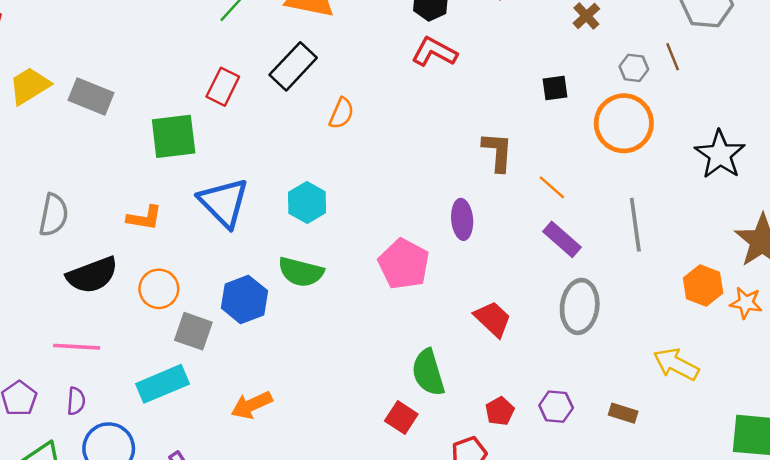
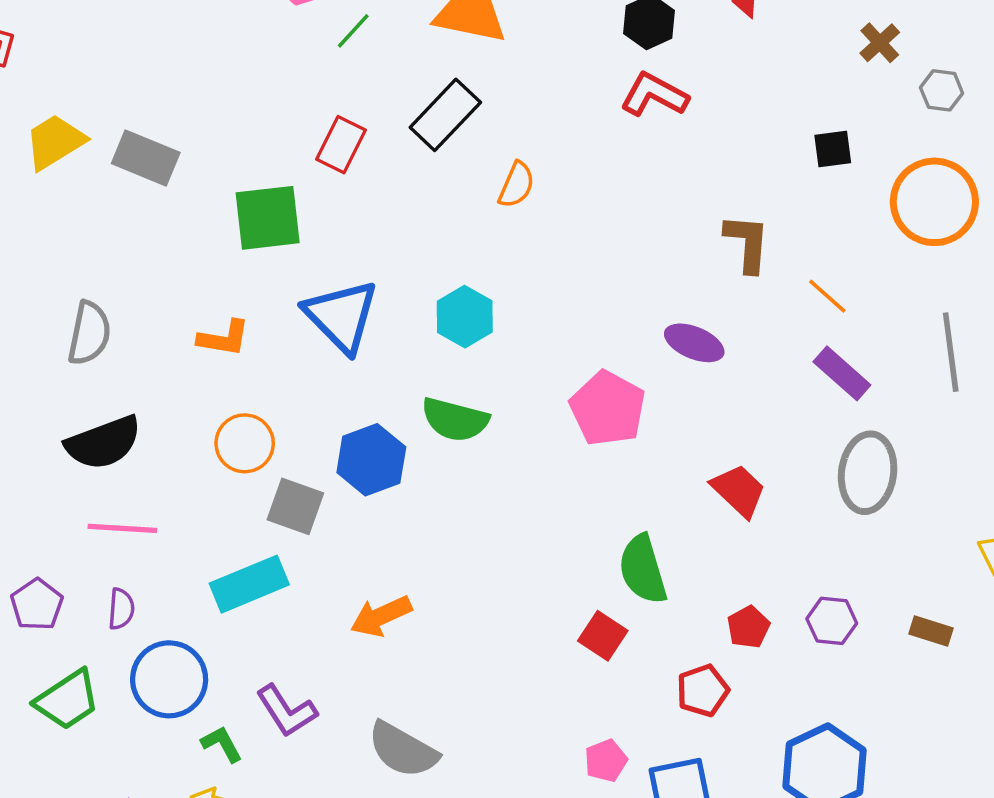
gray hexagon: (634, 68) -> (942, 90), moved
purple ellipse: (462, 219) -> (694, 343), turned -63
black semicircle: (92, 275) -> (103, 443), moved

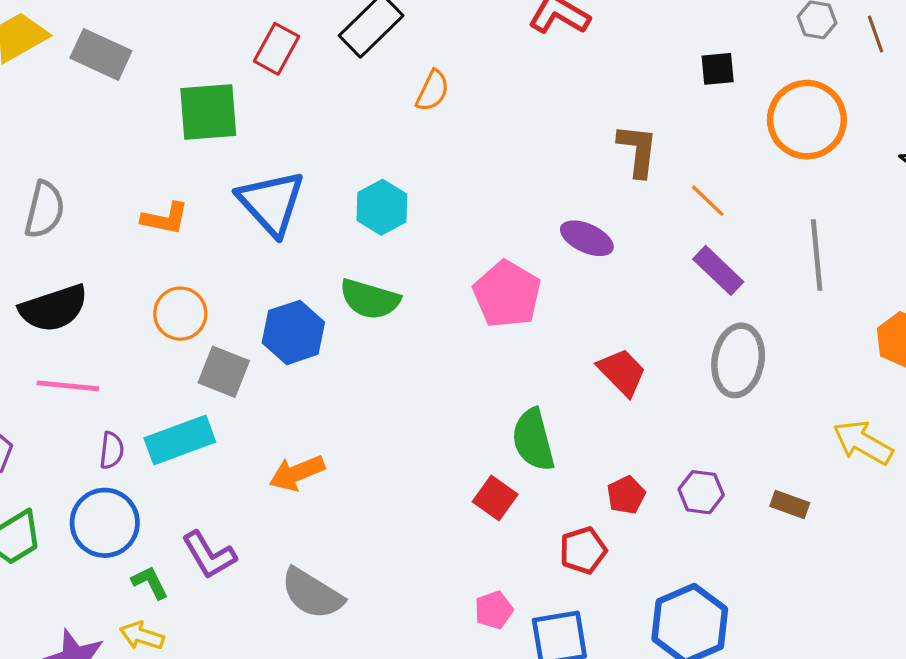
purple semicircle: (121, 609) -> (112, 450), moved

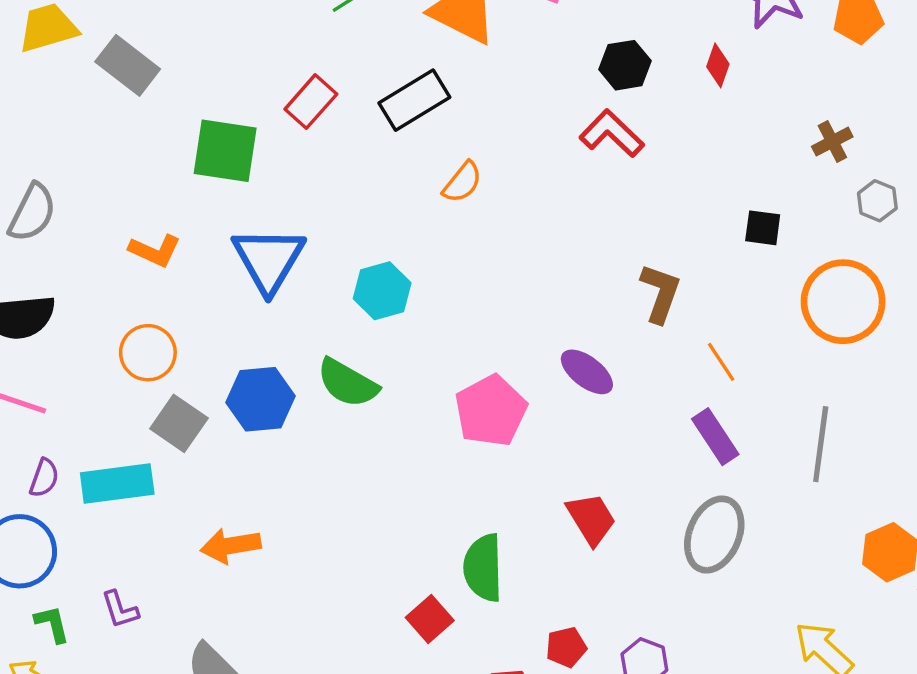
purple L-shape: (209, 555) -> (120, 610), size x0.7

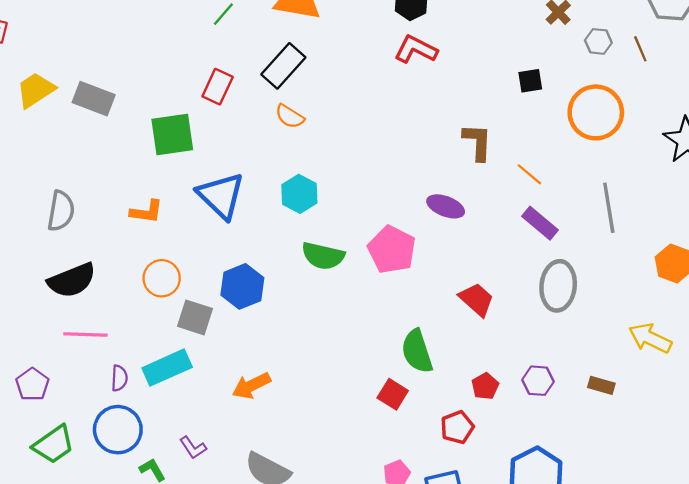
orange semicircle: (462, 182) -> (290, 116), moved, turned 100
green semicircle: (348, 383) -> (323, 256), moved

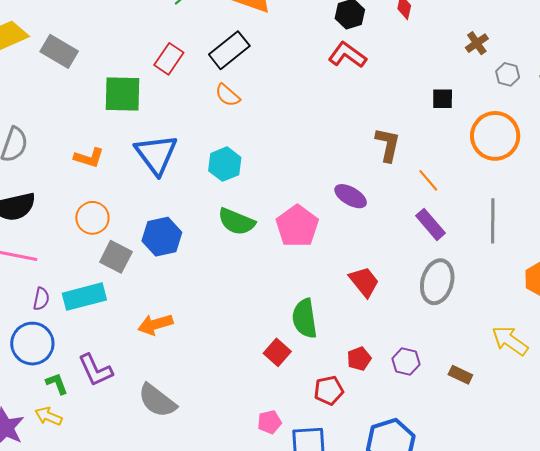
purple L-shape: (193, 448) -> (95, 370), size x1.5

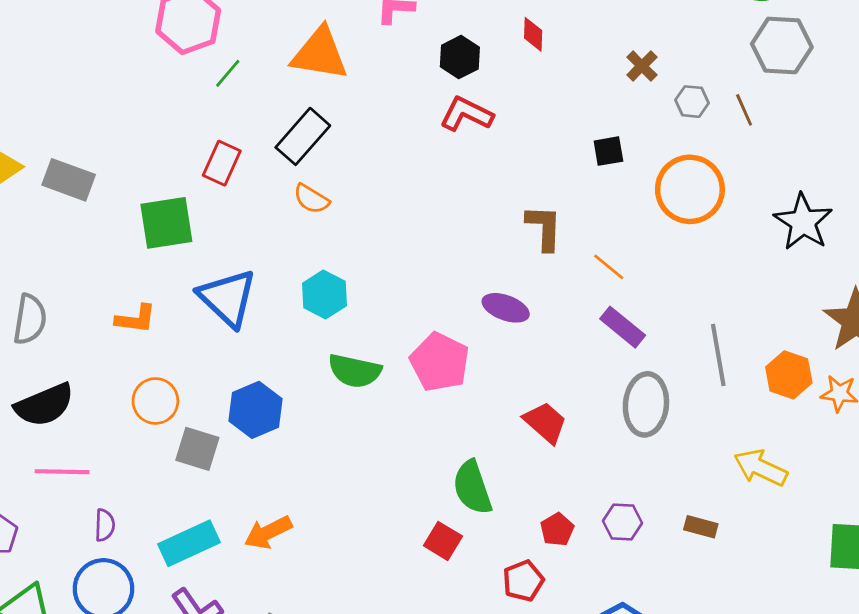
gray line: (493, 221) -> (718, 355), moved
cyan rectangle: (84, 297) -> (189, 543), moved

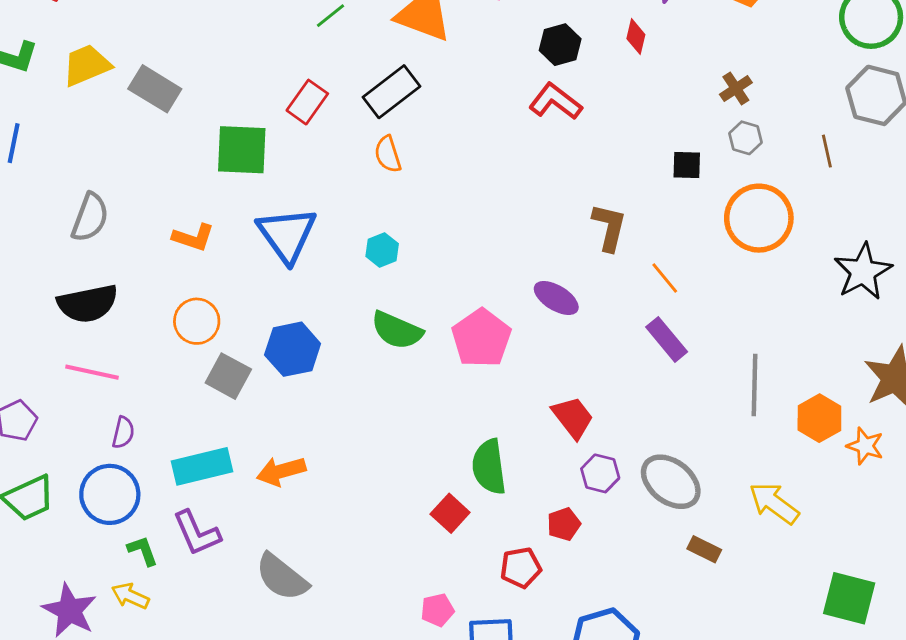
gray hexagon: (692, 102) -> (745, 138), moved
orange semicircle: (311, 199) -> (388, 154), turned 30
cyan hexagon: (324, 295) -> (382, 250), size x0.7
gray ellipse: (646, 404) -> (671, 482), moved, turned -68
purple hexagon: (623, 522) -> (600, 473), moved

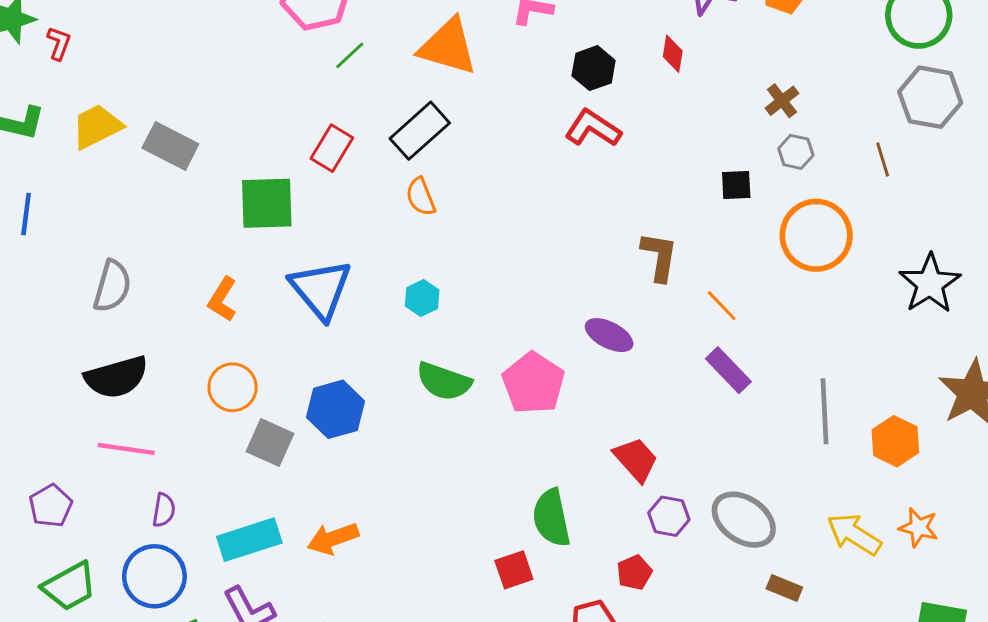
orange L-shape: (193, 237) -> (222, 299), turned 108
orange star: (865, 446) -> (919, 527), moved
red square: (450, 513) -> (514, 570), turned 33

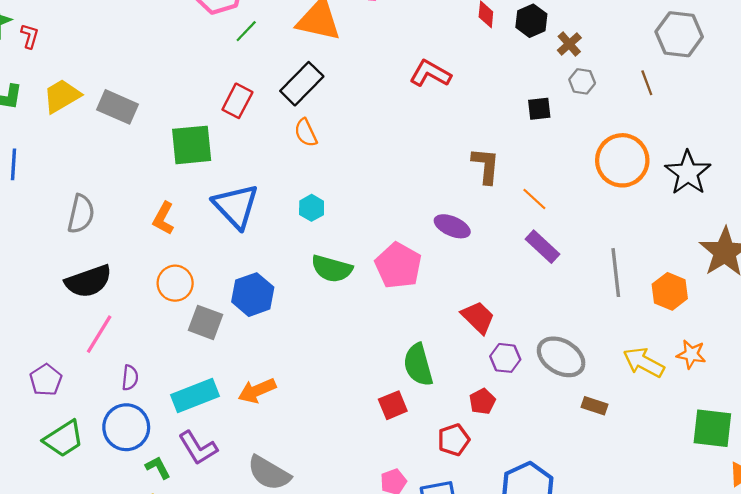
black hexagon: (594, 68) -> (531, 21), moved
orange circle: (816, 235) -> (622, 160), moved
pink line: (126, 449) -> (99, 334), turned -63

